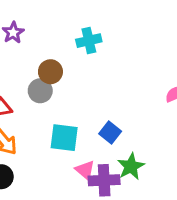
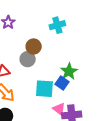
blue square: (110, 133) -> (62, 83), moved
green star: (131, 166) -> (69, 71), moved

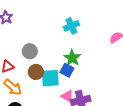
cyan cross: (57, 25) -> (71, 26), moved
brown circle: (34, 47) -> (36, 72), moved

